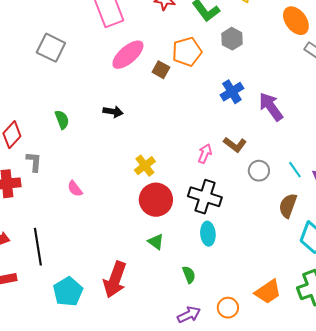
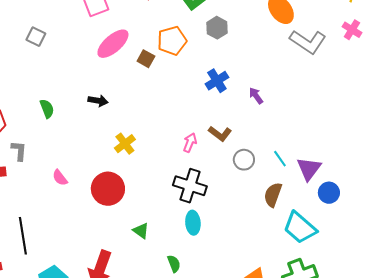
gray square: (51, 48) -> (36, 37), size x0.7
purple arrow: (271, 107) -> (256, 96), size x0.6
yellow cross: (145, 166) -> (125, 144), moved
red circle: (156, 200) -> (108, 189), moved

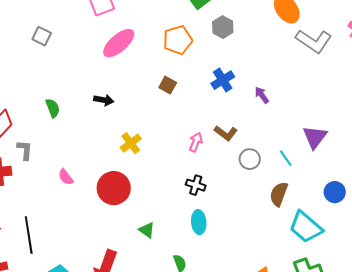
brown square: (146, 59) -> (168, 85), moved
purple triangle: (309, 169) -> (315, 137), moved
black cross: (190, 186) -> (196, 185), size x0.6

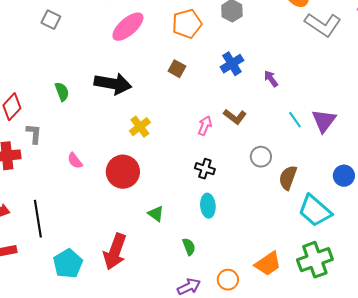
black arrow: (104, 100) -> (113, 84), size x1.8
cyan line: (286, 158) -> (295, 120), moved
gray circle: (250, 159) -> (261, 157), moved

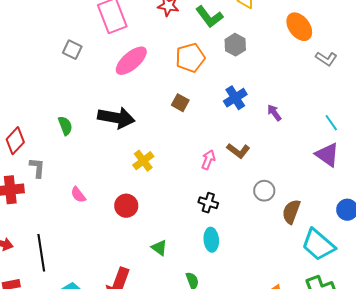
gray square: (51, 20) -> (72, 50), moved
gray L-shape: (323, 25) -> (326, 59), size x0.6
cyan line: (295, 120) -> (331, 123), moved
purple triangle: (324, 121) -> (327, 155), turned -32
red circle: (123, 172) -> (126, 206), size x0.7

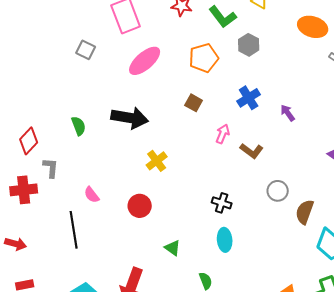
orange ellipse: (299, 27) -> (313, 27), turned -36
pink arrow: (208, 160) -> (223, 134), moved
black line: (41, 253) -> (74, 230), moved

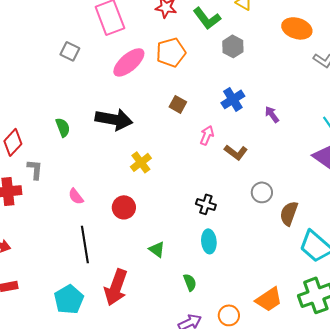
orange pentagon: (204, 58) -> (171, 52), moved
black line: (74, 230) -> (85, 244), moved

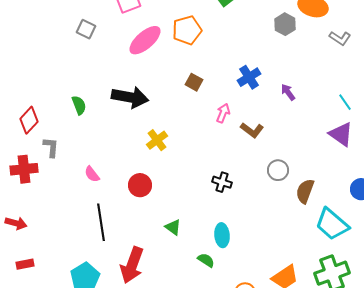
gray hexagon: (233, 46) -> (285, 24), moved
cyan ellipse: (209, 241) -> (222, 235), moved
green semicircle: (190, 282) -> (206, 260), turned -36

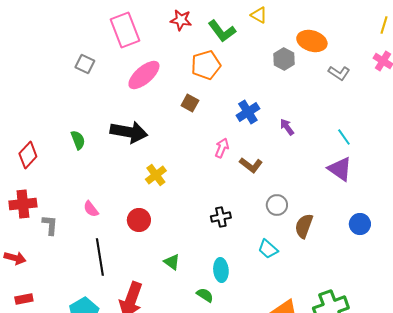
orange pentagon: (187, 30) -> (206, 65), moved
brown square: (194, 82) -> (190, 103), moved
gray L-shape: (51, 147) -> (50, 225), moved
black cross: (222, 182) -> (221, 217), turned -30
cyan trapezoid: (332, 224) -> (268, 249), moved, size x0.6

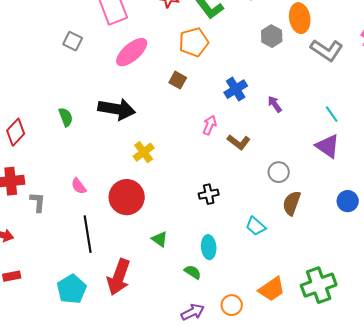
orange ellipse: (312, 41) -> (300, 18), turned 64
gray L-shape: (339, 73) -> (327, 50), size x1.5
gray circle: (277, 205) -> (279, 172), moved
red circle: (139, 220) -> (127, 197), size x1.5

